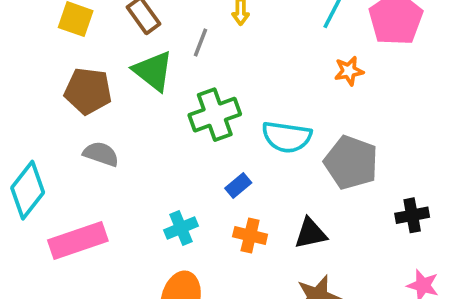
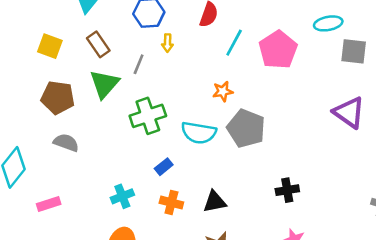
green triangle: (153, 71) -> (104, 84), turned 32
orange star: (349, 71) -> (223, 91), moved
gray pentagon: (351, 162) -> (246, 128), moved
pink rectangle: (78, 240) -> (49, 204), size x0.6

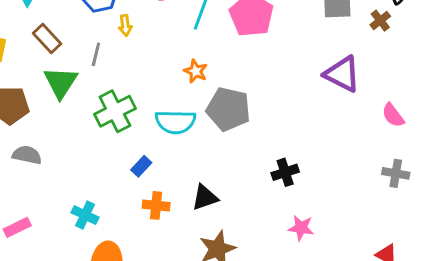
orange star: (223, 91) -> (196, 71), turned -30
cyan cross: (122, 196) -> (85, 215), moved, turned -35

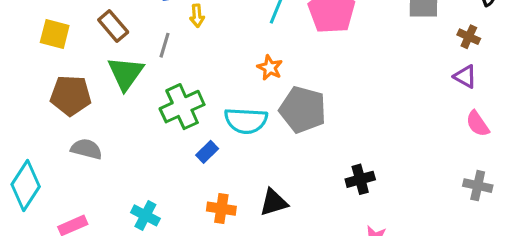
brown cross: (380, 21) -> (469, 37), moved, turned -30
purple triangle: (342, 74) -> (465, 76), moved, size x0.6
blue rectangle: (141, 166) -> (207, 152), moved

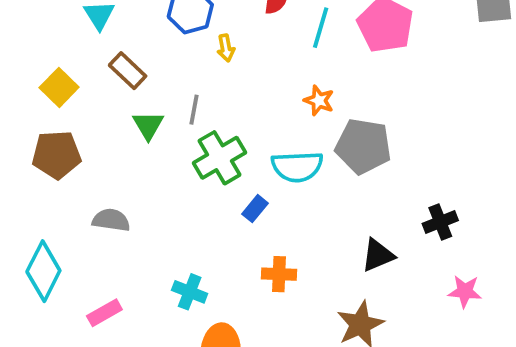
yellow square: (55, 34) -> (59, 87), turned 36
gray line: (164, 45) -> (194, 110), moved
green triangle: (126, 73) -> (148, 125), size x0.7
brown pentagon: (71, 95) -> (57, 155), moved
black triangle: (274, 202) -> (378, 255), moved

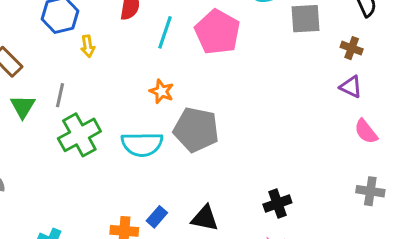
blue rectangle: (255, 209) -> (157, 217), moved
black cross: (440, 222) -> (277, 203), moved
black triangle: (378, 255) -> (205, 218), turned 32

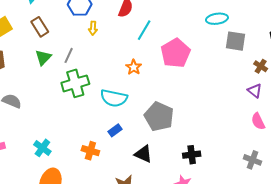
pink pentagon: (217, 32) -> (176, 53), moved
gray pentagon: (196, 130) -> (159, 117), moved
blue rectangle: (157, 217) -> (115, 130), moved

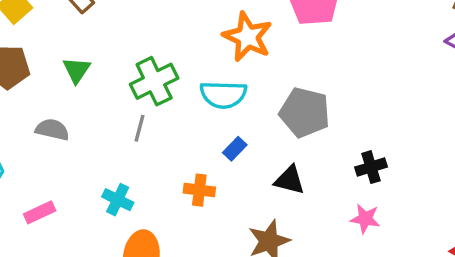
gray line: (69, 55) -> (140, 128), moved
green triangle: (43, 57) -> (76, 70), moved
orange star: (134, 67) -> (248, 37), size x1.8

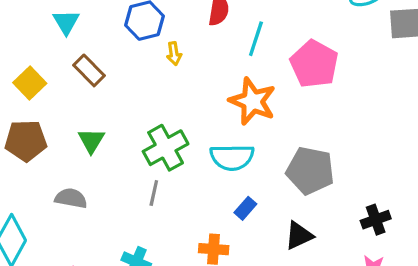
black triangle: (290, 180) -> (299, 236), turned -36

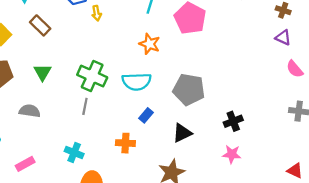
orange star: (252, 101) -> (149, 44), size x0.7
green cross: (166, 148) -> (92, 76), turned -36

